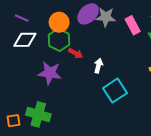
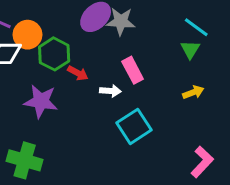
orange circle: (59, 22) -> (27, 35), moved
pink rectangle: (133, 25) -> (133, 70), moved
white arrow: (98, 66) -> (110, 91), turned 80

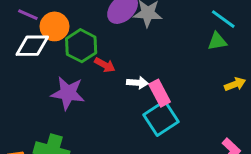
green triangle: (190, 49) -> (217, 41), turned 48
pink rectangle: (133, 70) -> (160, 93), moved
yellow arrow: (193, 92) -> (235, 84), moved

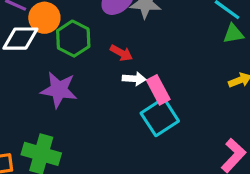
green triangle: (217, 41) -> (233, 34), moved
red arrow: (105, 65) -> (121, 53), moved

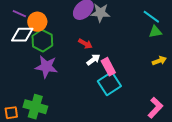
green hexagon: (73, 39) -> (42, 41), moved
white arrow: (134, 79) -> (93, 60), turned -40

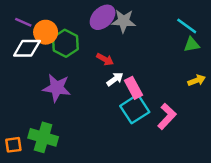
green hexagon: (42, 41) -> (65, 43), moved
pink L-shape: (155, 108) -> (167, 116), moved

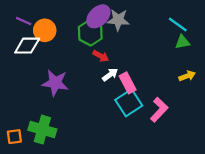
green hexagon: (65, 43) -> (90, 33), moved

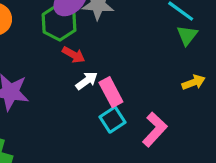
green triangle: (182, 42) -> (187, 35), turned -42
cyan square: (129, 103) -> (113, 120), size x0.7

